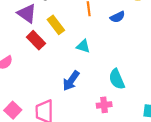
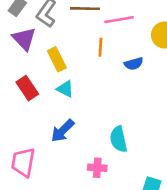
red rectangle: (36, 40) -> (27, 88), moved
cyan triangle: (83, 46) -> (65, 89), moved

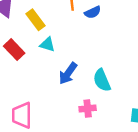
blue semicircle: (134, 64) -> (93, 12), moved
blue arrow: (63, 131) -> (68, 73), moved

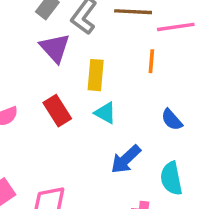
blue semicircle: (93, 12) -> (172, 120), moved, turned 63
yellow rectangle: (35, 20) -> (96, 75), turned 30

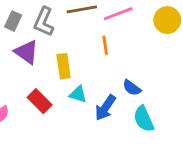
blue arrow: (126, 159) -> (105, 108), moved
cyan semicircle: (171, 178) -> (144, 119), moved

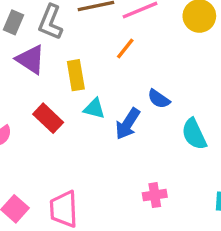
orange line: (105, 45) -> (125, 48), turned 48
cyan semicircle: (144, 119) -> (194, 134), moved

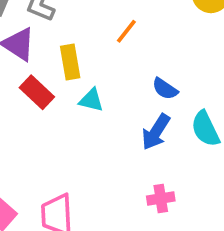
red rectangle: (48, 118) -> (37, 92), moved
blue arrow: (128, 124) -> (156, 132), moved

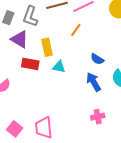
red rectangle: (37, 92) -> (30, 64), turned -30
blue arrow: (156, 132) -> (94, 82), turned 120

